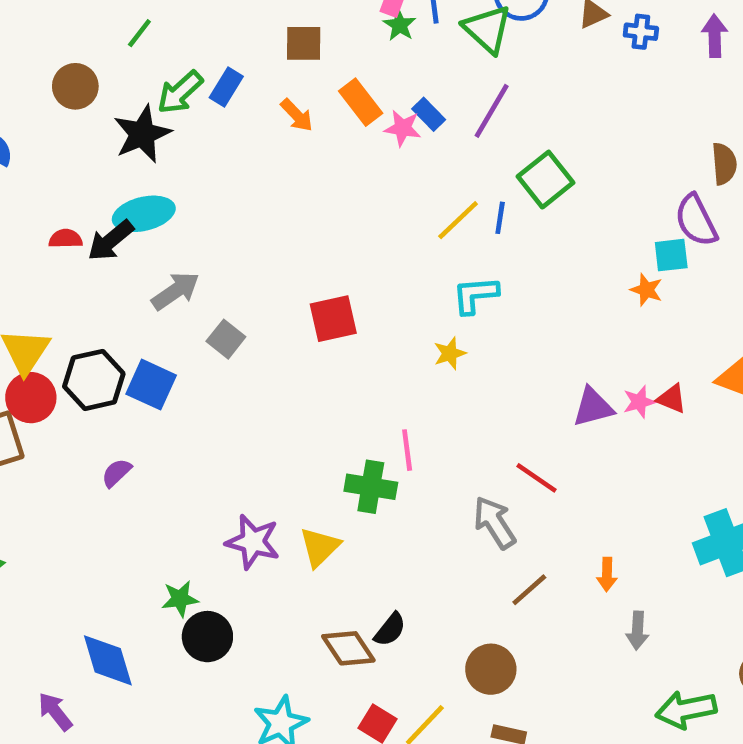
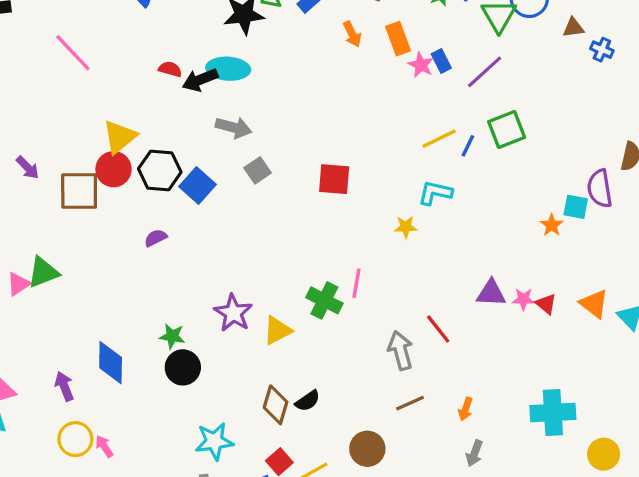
gray arrow: (176, 291) -> (233, 127), turned 32
brown diamond: (348, 648) -> (276, 405), turned 33

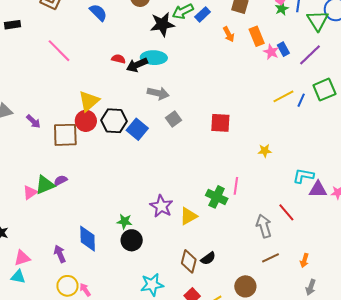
cyan L-shape: (435, 193) -> (303, 176), moved
purple semicircle: (156, 238) -> (60, 181), moved

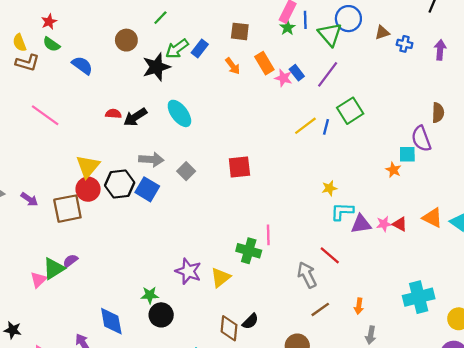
cyan ellipse: (154, 58) -> (179, 113), moved, turned 60
gray arrow: (158, 93) -> (151, 159), moved
yellow star: (265, 151) -> (329, 188), moved

